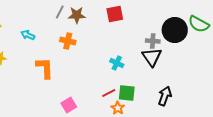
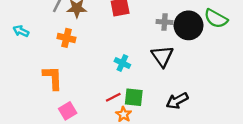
gray cross: (153, 41) -> (165, 22), moved
orange L-shape: (45, 68) -> (53, 78), moved
black arrow: (165, 96) -> (177, 101), turned -138

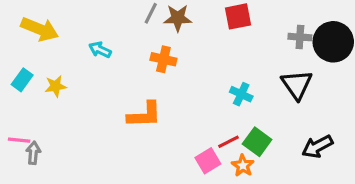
orange L-shape: (53, 78) -> (144, 115), turned 90
green square: (134, 97) -> (257, 142), turned 30
pink square: (68, 111) -> (208, 161), moved

